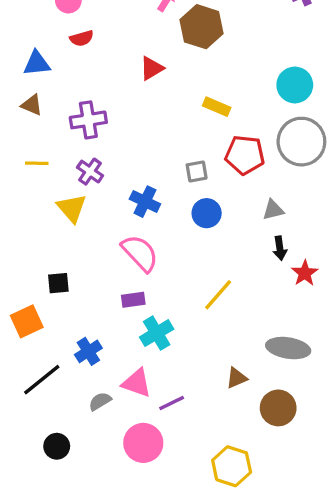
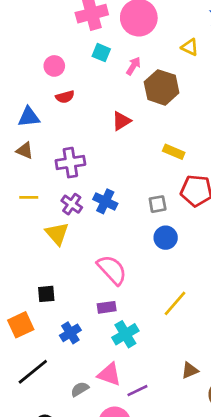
blue cross: (145, 202) -> (105, 201), moved
blue cross: (88, 351) -> (70, 333), moved

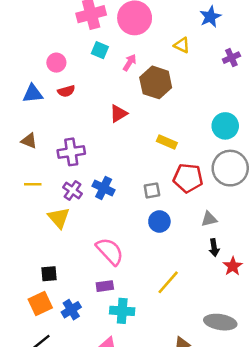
blue triangle: (29, 117) -> (33, 94), moved
orange square: (21, 325) -> (40, 303), moved
cyan cross: (125, 334) -> (122, 311), turned 35

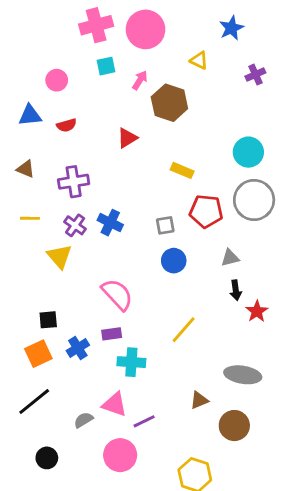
cyan square: (100, 50) -> (106, 66), turned -35
red semicircle: (66, 91) -> (67, 125), moved
blue cross: (71, 310) -> (78, 348), moved

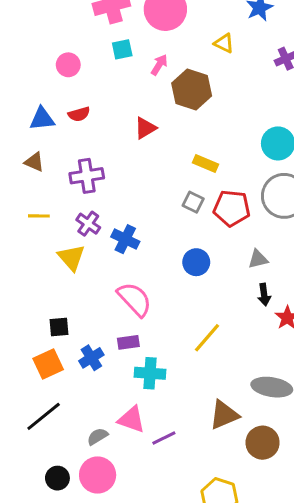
blue triangle: (30, 115) -> (42, 119), moved
blue cross: (110, 223) -> (125, 239), moved
gray square: (165, 225) -> (193, 202), moved, turned 36
brown triangle: (199, 400) -> (224, 415), size x1.5
pink circle: (120, 455) -> (98, 475), moved

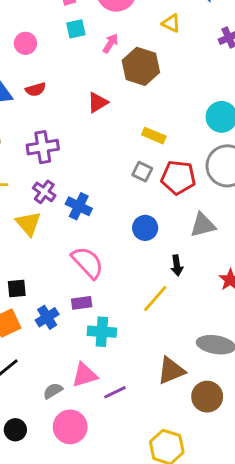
gray triangle: (258, 259) -> (203, 225), size x1.4
black arrow: (264, 295) -> (177, 265), moved
pink triangle: (131, 419) -> (85, 375), turned -36
pink circle: (98, 475) -> (70, 427), moved

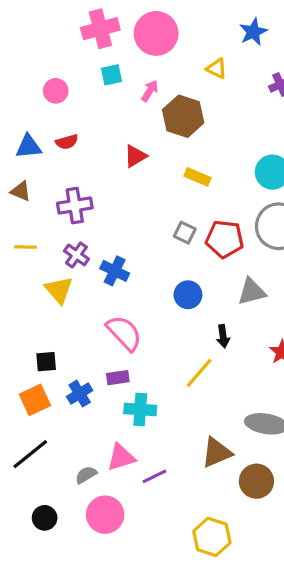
yellow rectangle: (154, 136) -> (198, 177), moved

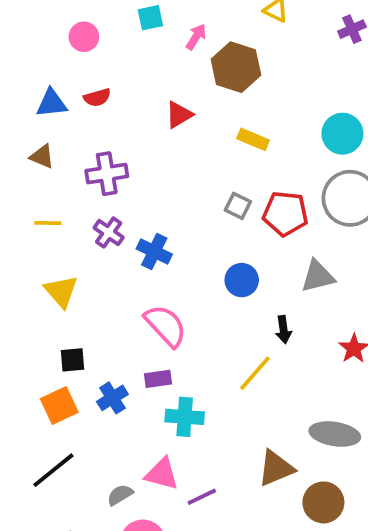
yellow triangle: (59, 290) -> (61, 291), moved
pink triangle: (121, 457) -> (162, 474), turned 32

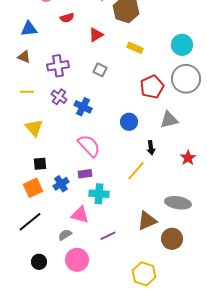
red semicircle: (97, 98) -> (67, 18), moved
gray square: (238, 206) -> (100, 70), moved
red pentagon: (285, 214) -> (152, 87), turned -30
pink triangle: (162, 474) -> (80, 215), moved

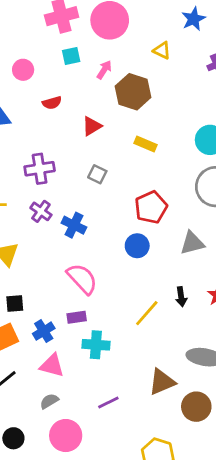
red pentagon: (152, 87) -> (151, 207), moved
black arrow: (151, 148) -> (181, 297), moved
pink triangle: (80, 215) -> (52, 365), moved

